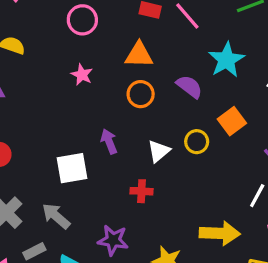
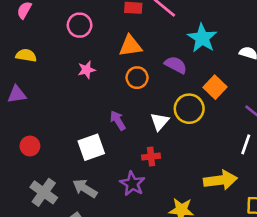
pink star: (82, 75) -> (87, 70), turned -30
yellow circle: (197, 142) -> (189, 109), size x1.5
purple star: (113, 240) -> (132, 184), moved, turned 30

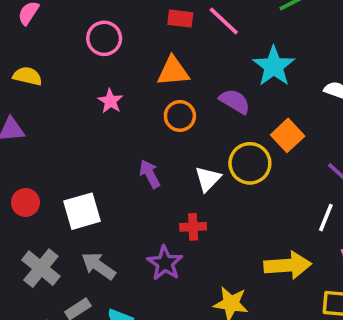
pink star: (87, 70) -> (110, 101), turned -30
white square: (91, 147) -> (82, 211), moved

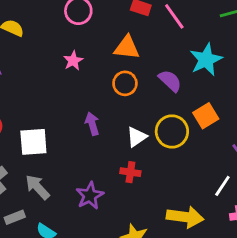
red cross: (193, 227) -> (130, 172), moved

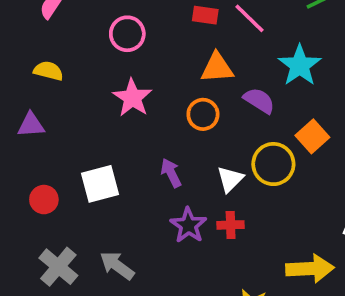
orange triangle: (127, 48) -> (217, 68), moved
pink star: (73, 61) -> (132, 98), size x1.5
white square: (33, 142) -> (100, 184), moved
purple star: (90, 196) -> (188, 225), moved

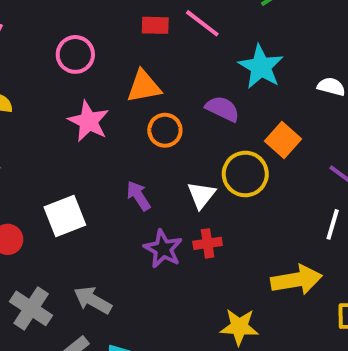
orange triangle: (217, 68) -> (144, 86), moved

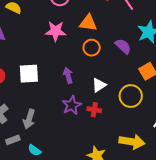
pink star: (88, 121) -> (56, 31), turned 30
yellow circle: (245, 174) -> (131, 96), moved
gray arrow: (93, 300) -> (29, 119), turned -120

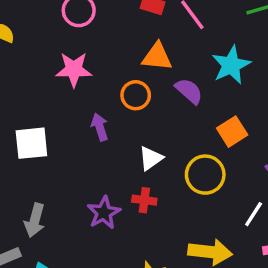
orange triangle: (88, 23) -> (157, 57), moved
purple arrow: (68, 75) -> (100, 127), moved
purple star: (72, 105) -> (104, 213), moved

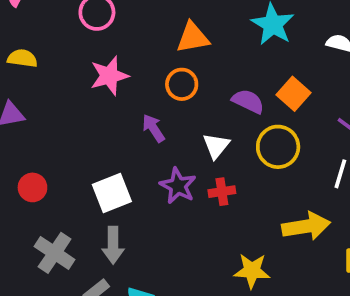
purple semicircle: (189, 91) -> (248, 101), moved
white square: (31, 143) -> (112, 193), moved
purple star: (104, 213) -> (178, 186), moved

